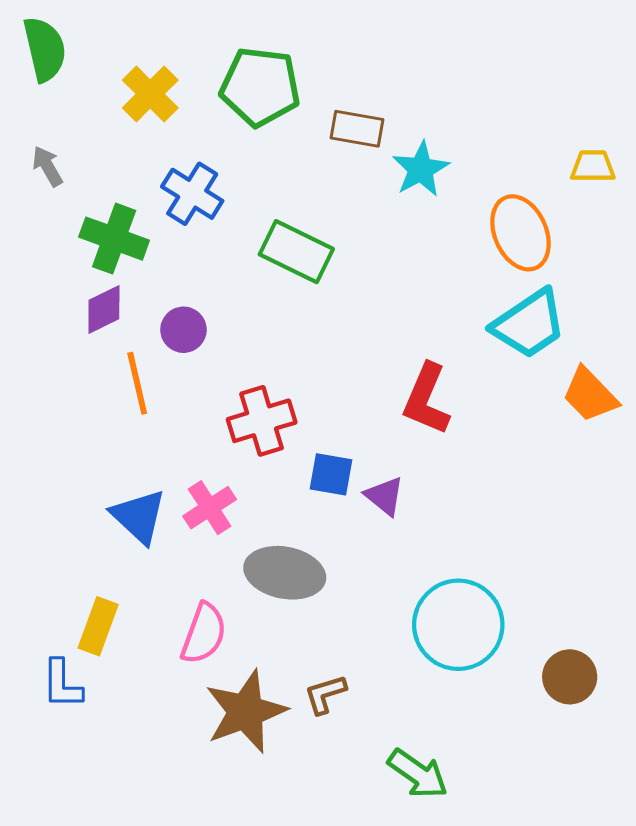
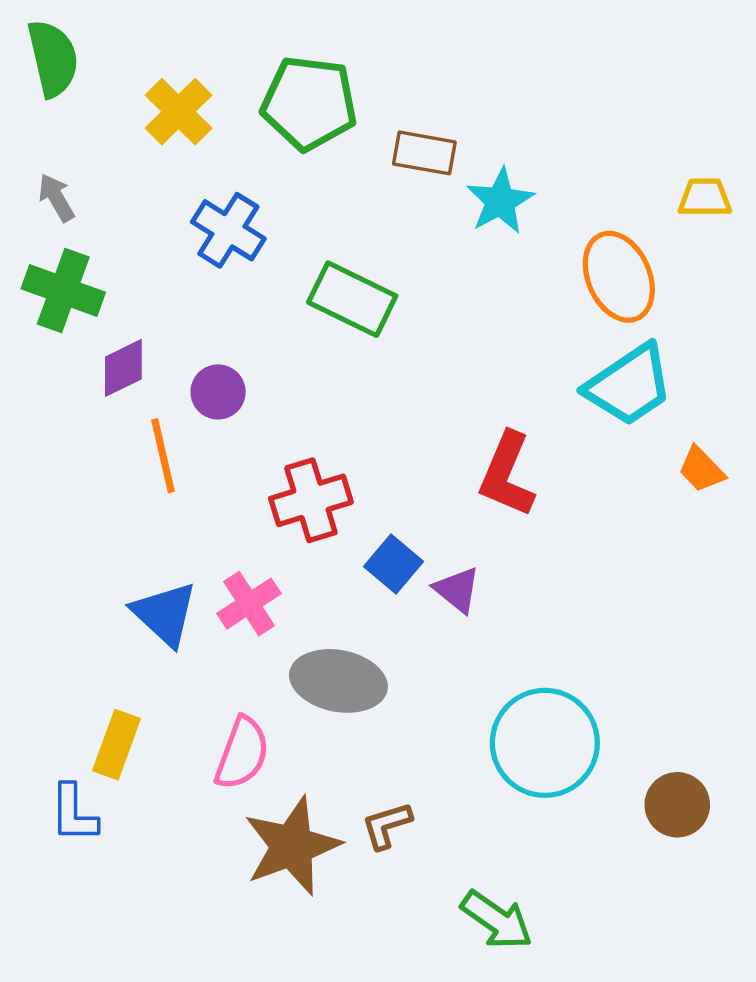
green cross: (114, 239) -> (63, 290), moved
orange trapezoid: (590, 395) -> (701, 469), size x0.7
blue square: (331, 474) -> (393, 564), turned 30

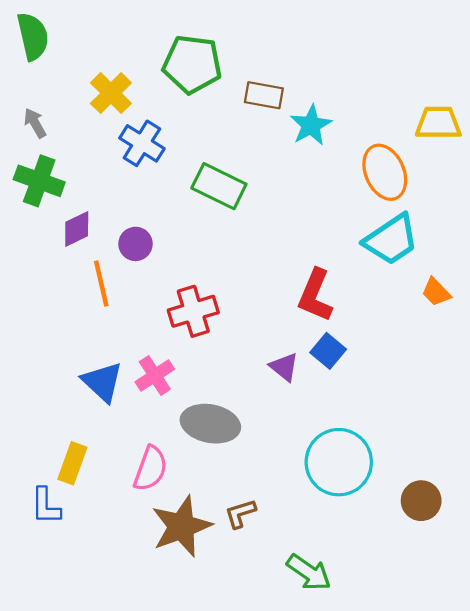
yellow cross: (178, 112) -> (111, 93), moved
yellow trapezoid: (705, 198) -> (438, 123), size x1.4
blue square: (393, 564) -> (328, 351), moved

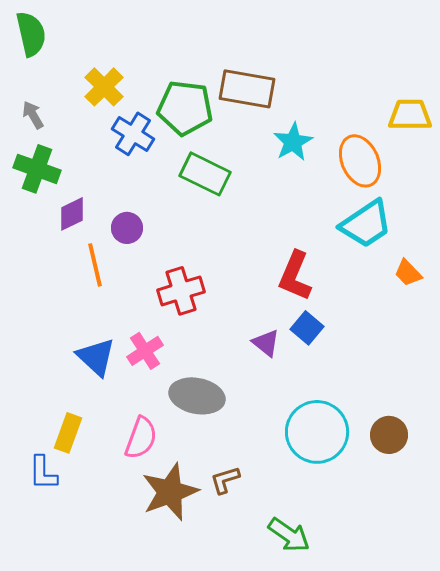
green pentagon: (192, 64) -> (185, 108), moved
brown rectangle: (264, 95) -> (247, 89), size x1.5
cyan star: (311, 125) -> (293, 142), moved
brown circle: (421, 501) -> (389, 435), moved

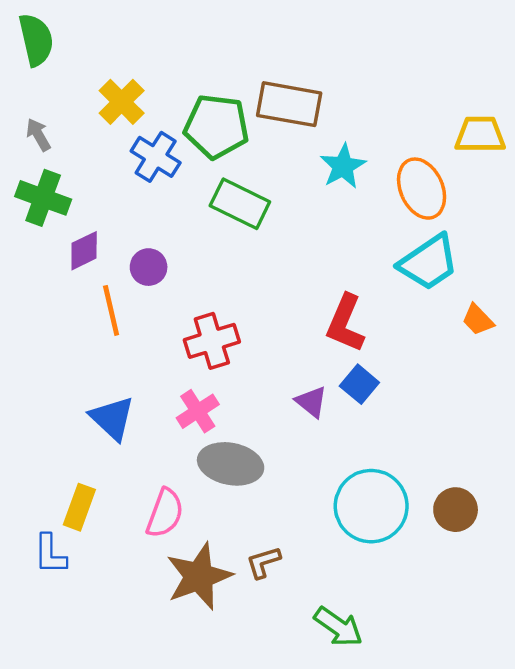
pink cross: (145, 351) -> (198, 411), moved

